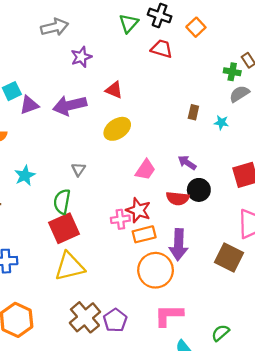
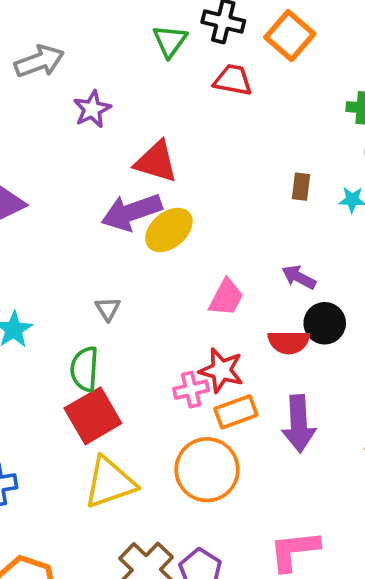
orange square: (196, 27) -> (290, 36), size x1.4
red triangle: (114, 90) -> (156, 162), size x1.4
purple arrow: (70, 105) -> (132, 212), moved
orange circle: (156, 270) -> (207, 470), moved

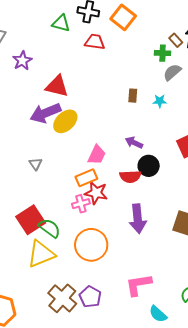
green triangle: (170, 41) -> (61, 23), turned -48
green semicircle: (84, 369) -> (49, 228), moved, turned 125
orange rectangle: (236, 412) -> (86, 178), moved

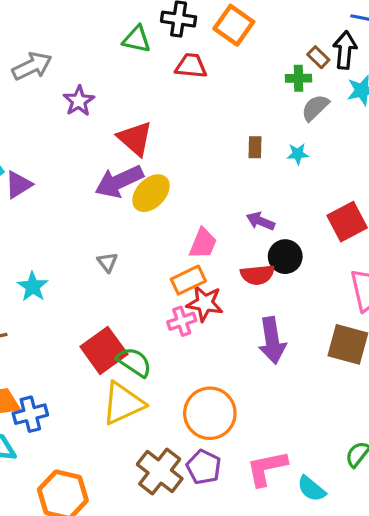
red triangle: (57, 86) -> (135, 138), turned 30
orange circle: (91, 245) -> (210, 413), moved
pink L-shape: (138, 285) -> (267, 468), moved

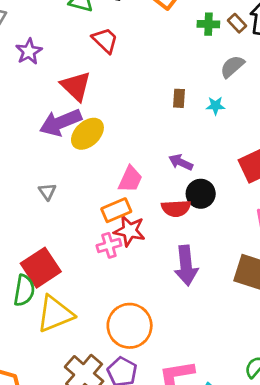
red trapezoid: (191, 66) -> (105, 40), moved, turned 36
green cross: (298, 78) -> (208, 24), moved
green semicircle: (134, 362) -> (24, 290), moved, turned 64

